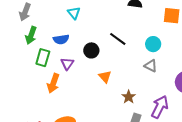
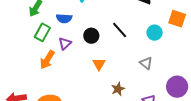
cyan circle: (153, 44) -> (155, 33), moved

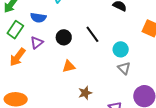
cyan circle: (155, 33) -> (121, 49), moved
gray triangle: (146, 63) -> (124, 68), moved
orange triangle: (99, 64) -> (69, 66), turned 40

